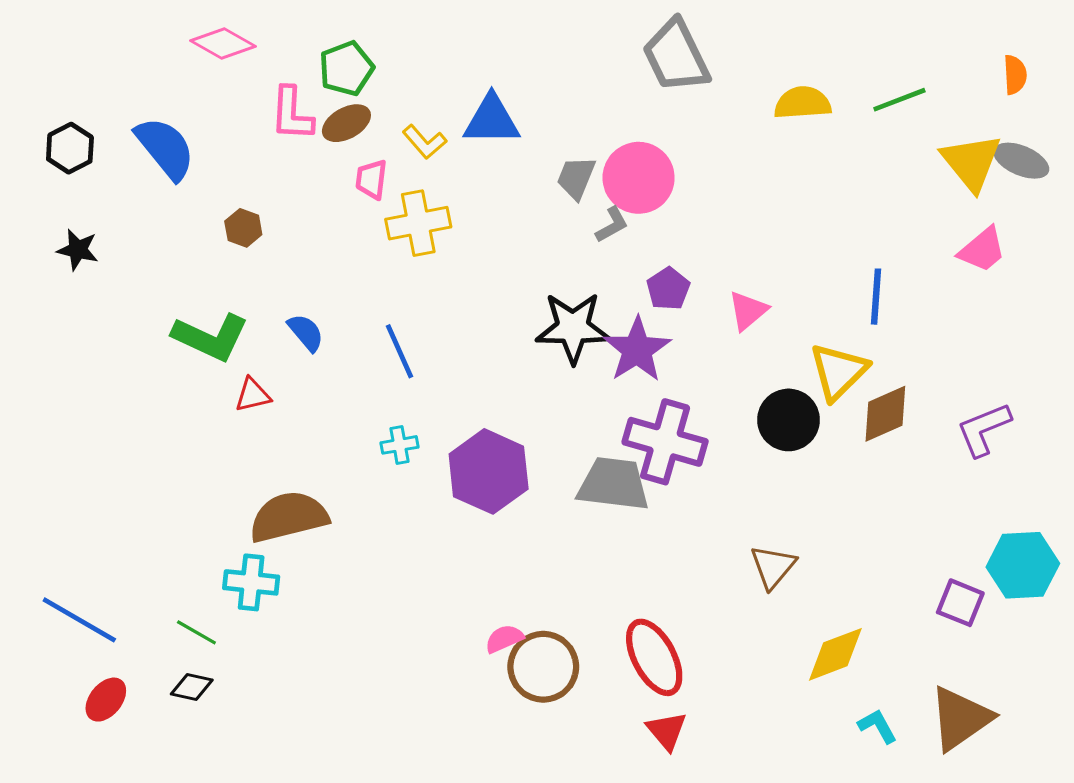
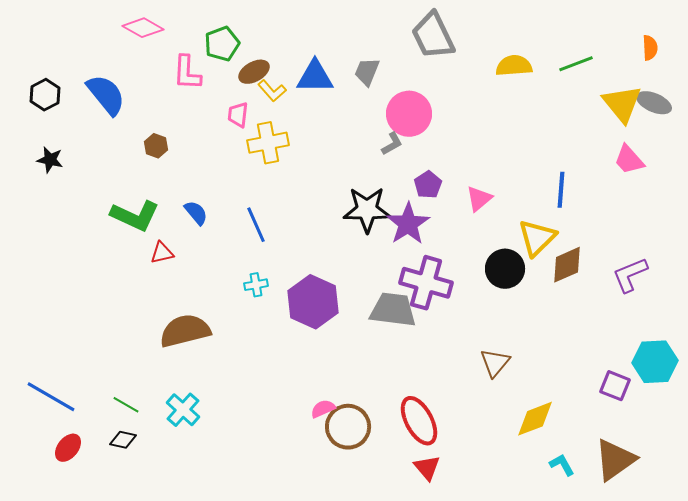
brown ellipse: (346, 123) -> (254, 72), moved
gray trapezoid: (576, 178) -> (367, 72), moved
pink trapezoid: (982, 250) -> (629, 160), turned 88
cyan cross: (251, 582) -> (183, 410), moved, turned 36

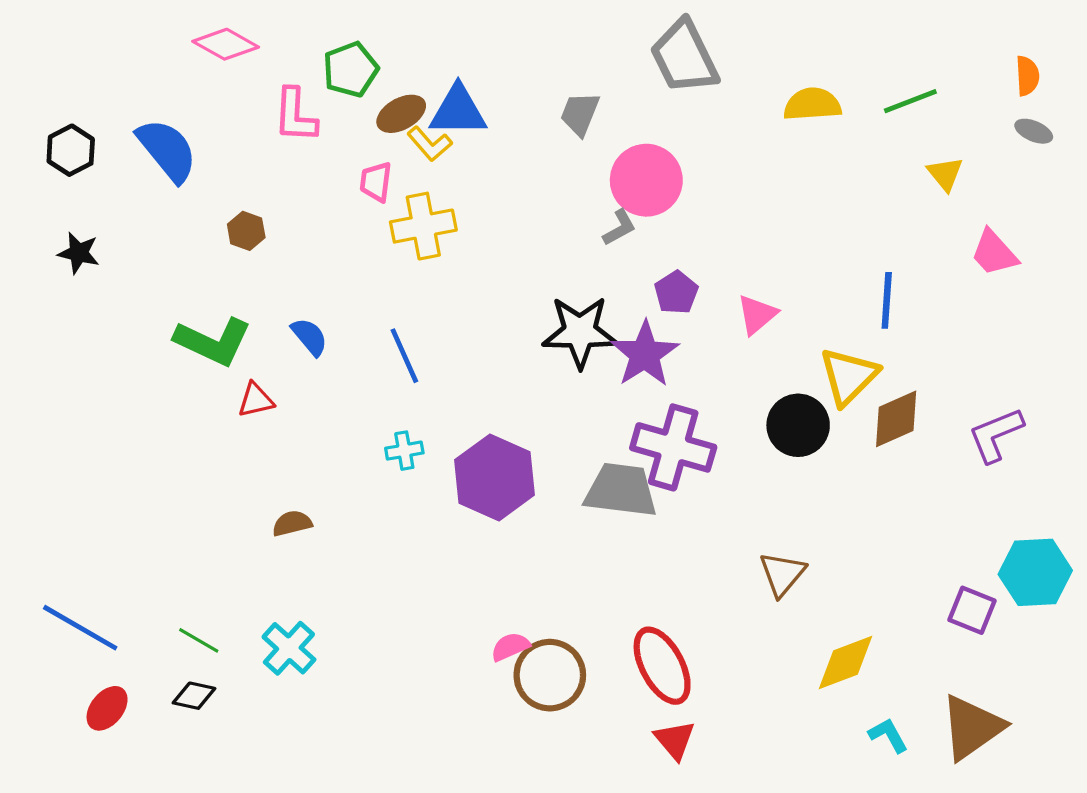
blue triangle: (315, 77) -> (458, 111), moved
gray ellipse: (654, 103) -> (1034, 131), moved, size x0.7
yellow triangle: (622, 104) -> (945, 174), moved, size x0.6
brown semicircle: (185, 331) -> (292, 523), size x0.5

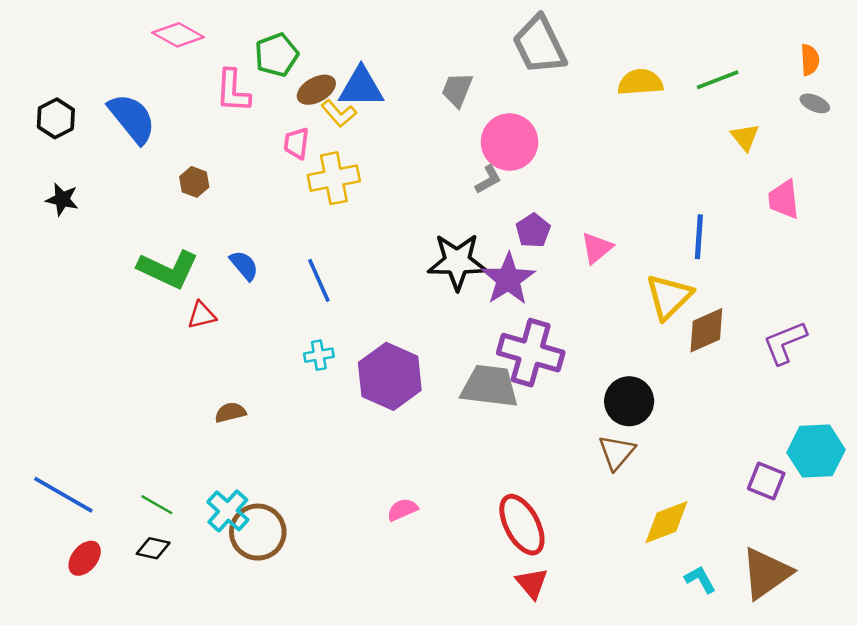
pink trapezoid: (994, 253) -> (784, 199), turned 36
black circle: (798, 425) -> (629, 401), moved
brown circle: (550, 675) -> (258, 532), moved

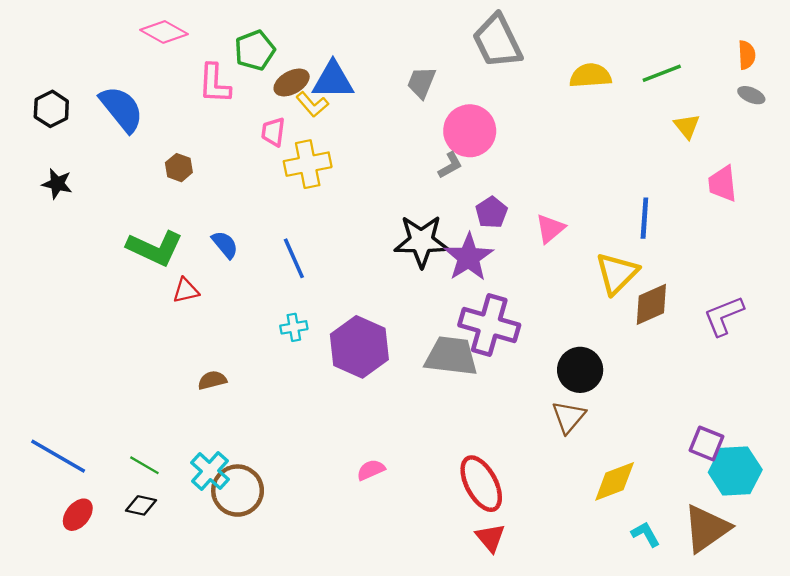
cyan hexagon: (816, 451) -> (735, 471), moved

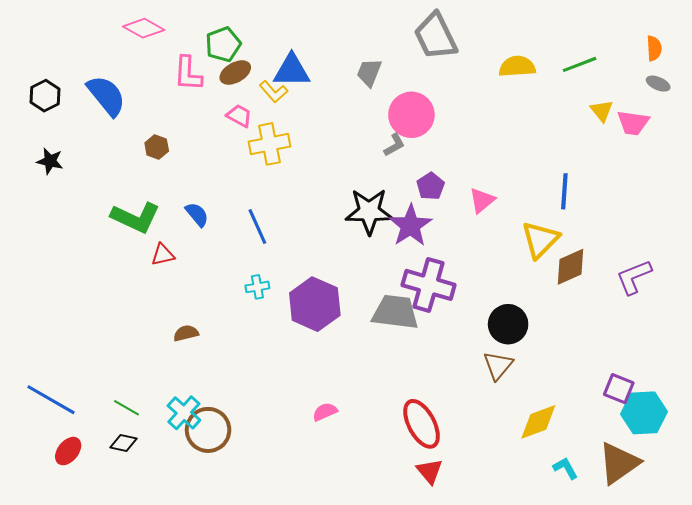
brown ellipse: (292, 82) -> (235, 72), moved
pink trapezoid: (273, 132) -> (239, 116), turned 112
pink trapezoid: (723, 184) -> (633, 123), moved, turned -76

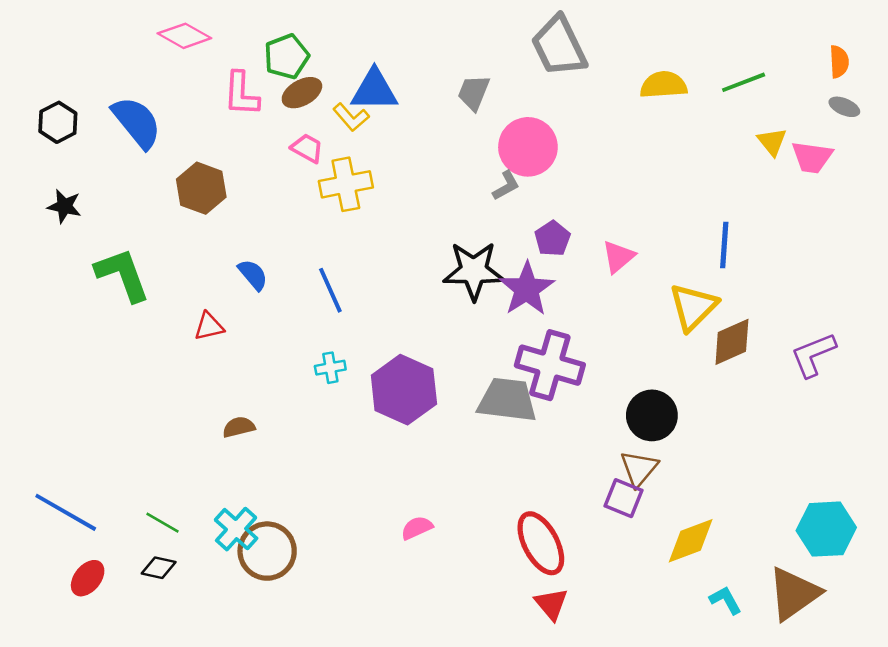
brown hexagon: (157, 147) -> (201, 188), size x1.6
green L-shape: (136, 217) -> (122, 275), moved, turned -135
purple square: (619, 389) -> (623, 498), moved

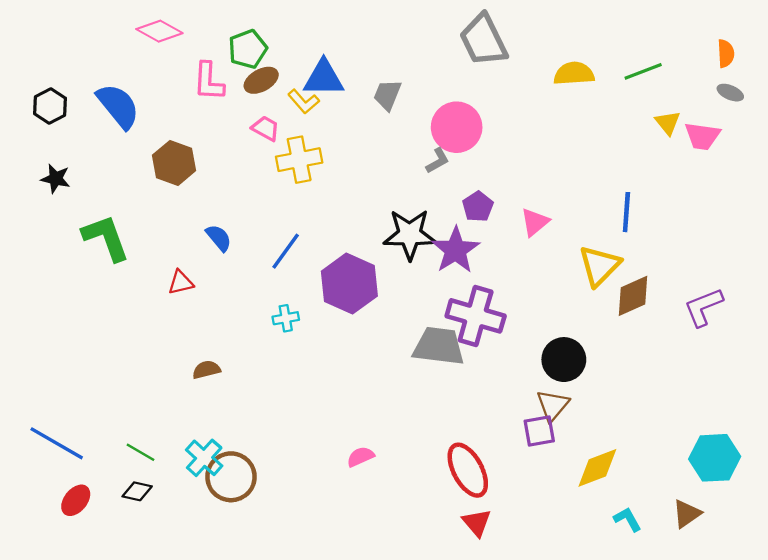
gray trapezoid: (474, 93) -> (387, 95), moved
blue line: (330, 290) -> (286, 251), turned 60
purple hexagon: (404, 390) -> (349, 284), moved
purple square: (623, 498) -> (539, 431), turned -32
brown triangle: (794, 594) -> (687, 514), size x0.6

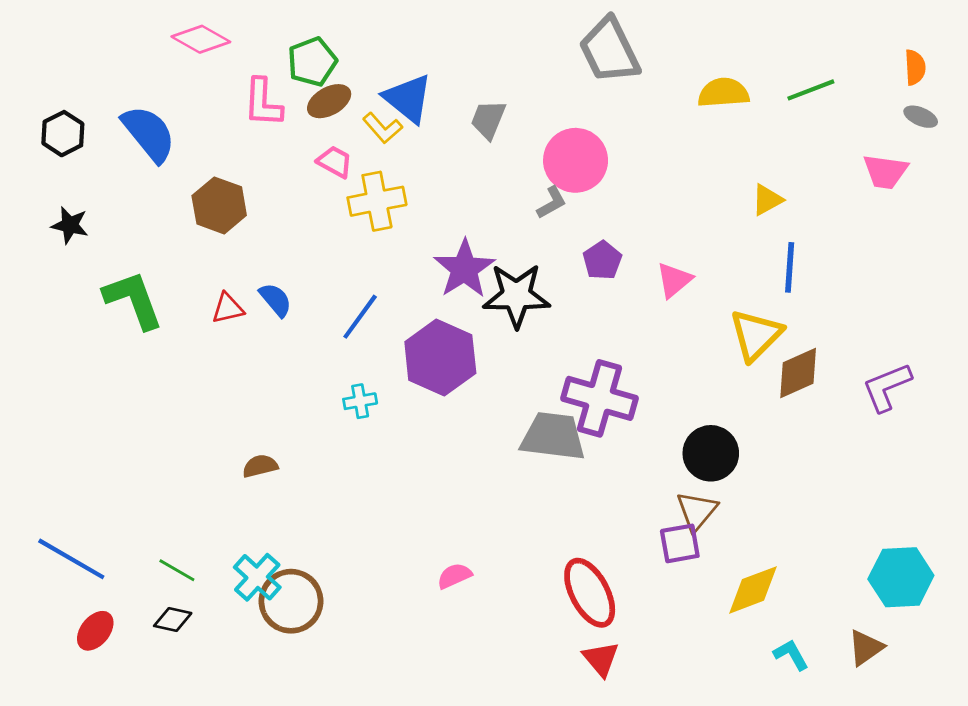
blue triangle: (324, 78) -> (408, 98), turned 39
yellow triangle: (668, 123) -> (767, 200), moved, turned 40
purple star: (455, 250) -> (464, 269), moved
red triangle: (181, 282) -> (228, 308), moved

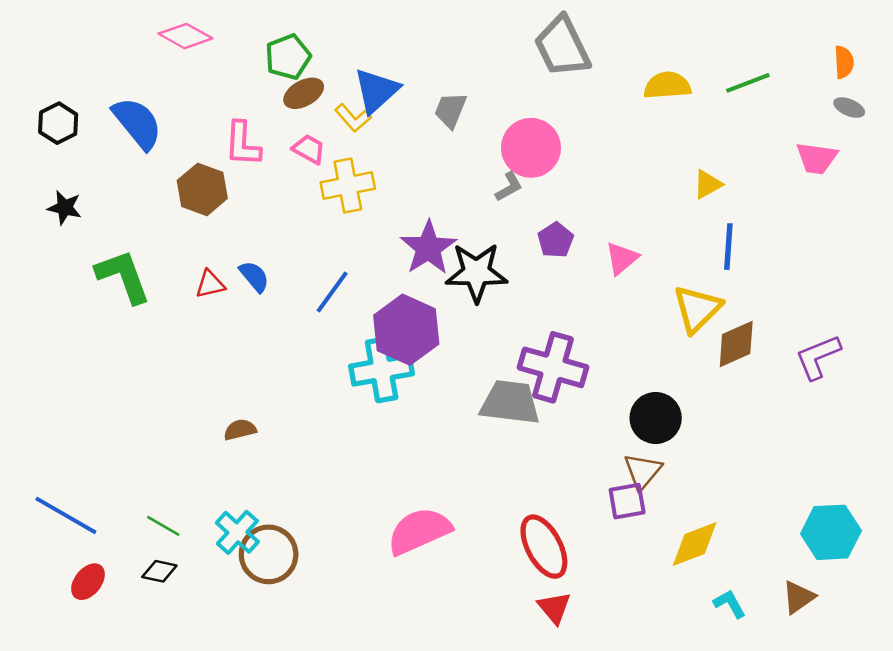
blue triangle: (408, 98) -> (376, 91), turned 39
pink L-shape: (263, 103) -> (243, 144), moved
cyan cross: (360, 401) -> (382, 370), moved, size x2.0
pink semicircle: (454, 576) -> (419, 531), size x2.0

